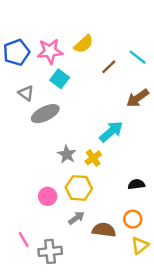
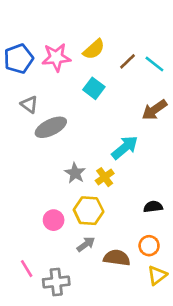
brown line: (109, 67) -> (128, 61), moved
cyan square: (60, 79) -> (94, 88), moved

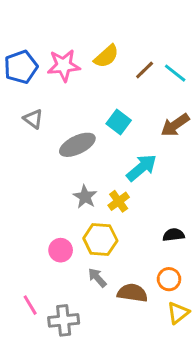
cyan square: (94, 88) -> (119, 122), moved
gray ellipse: (51, 127) -> (77, 145), moved
gray arrow: (86, 244) -> (97, 278), turned -96

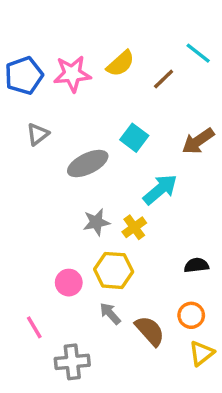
cyan line: (175, 73) -> (198, 53), moved
gray triangle: (33, 119) -> (38, 134), turned 45
gray star: (85, 197) -> (96, 222), turned 30
brown semicircle: (132, 293) -> (150, 331), turned 40
pink line: (30, 305) -> (34, 327), moved

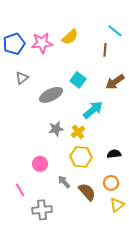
brown line: (164, 79) -> (105, 50), moved, turned -40
yellow hexagon: (114, 270) -> (81, 157), moved

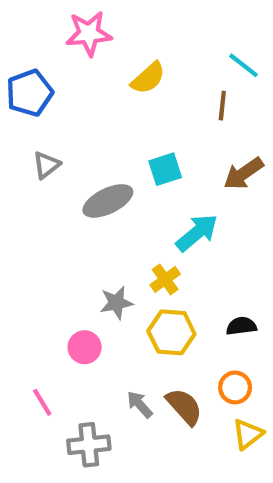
pink star: (42, 43) -> (89, 34), moved
cyan square: (78, 80) -> (165, 169), turned 35
gray star: (56, 129) -> (116, 303), moved
gray arrow: (64, 182) -> (140, 404), moved

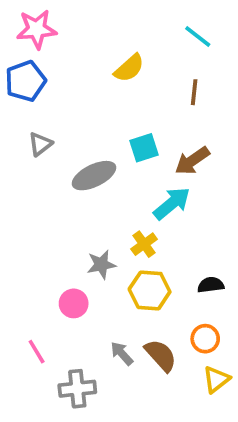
pink star: (89, 34) -> (37, 29), moved
cyan line: (244, 65) -> (198, 37), moved
brown arrow: (244, 173) -> (192, 161), moved

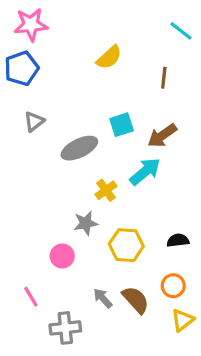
cyan line: (198, 37) -> (181, 31), moved
yellow cross: (144, 244) -> (106, 190), moved

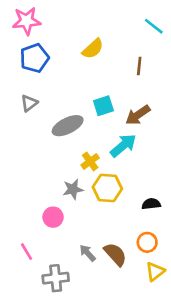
blue pentagon: (22, 68) -> (34, 58), moved
yellow hexagon: (126, 245) -> (107, 188), moved

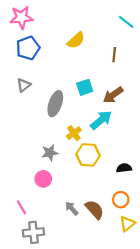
gray ellipse: (68, 126) -> (55, 104), turned -45
gray star: (73, 189) -> (50, 153), moved
gray cross: (56, 278) -> (33, 232), moved

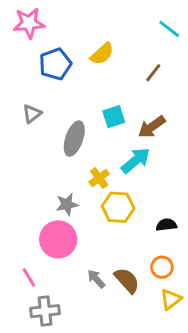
blue pentagon: (28, 48) -> (55, 64), moved
brown line: (114, 55) -> (153, 73), turned 32
pink circle: (43, 179) -> (58, 239), size x1.6

